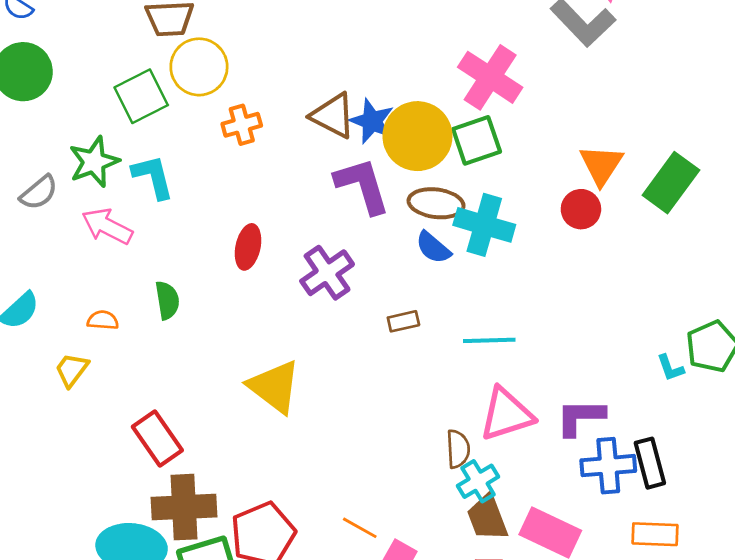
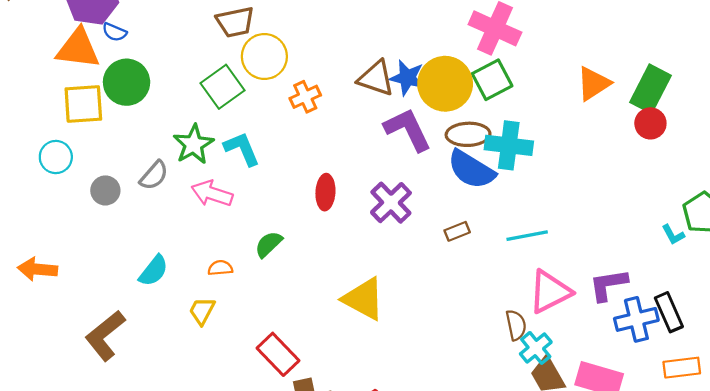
orange triangle: (601, 165) -> (593, 84), turned 33
red circle: (581, 209) -> (650, 123), moved
blue semicircle: (433, 248) -> (471, 170), size x1.6
green semicircle: (167, 300) -> (269, 244), turned -116

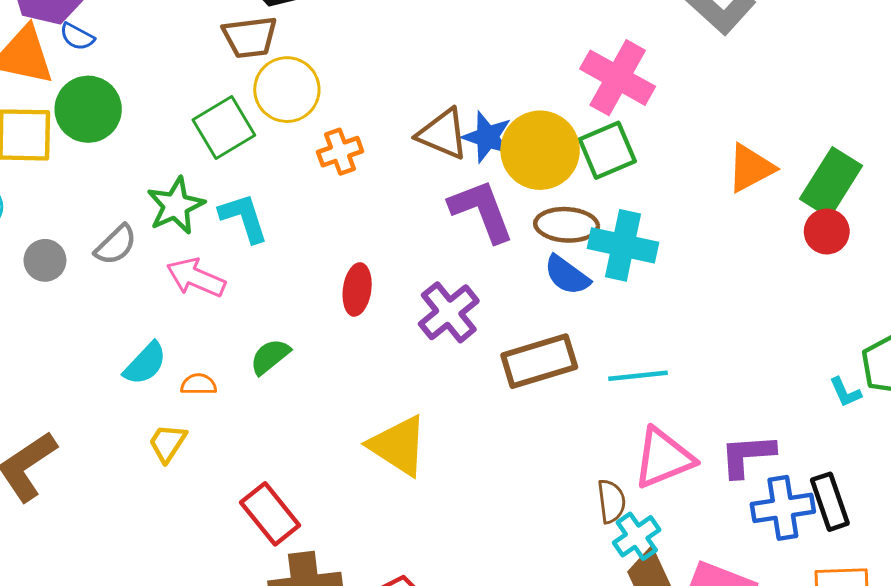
blue semicircle: (471, 170) -> (567, 275), size x0.7
brown rectangle: (457, 231) -> (539, 361), size x2.0
cyan semicircle: (154, 271) -> (145, 364), moved

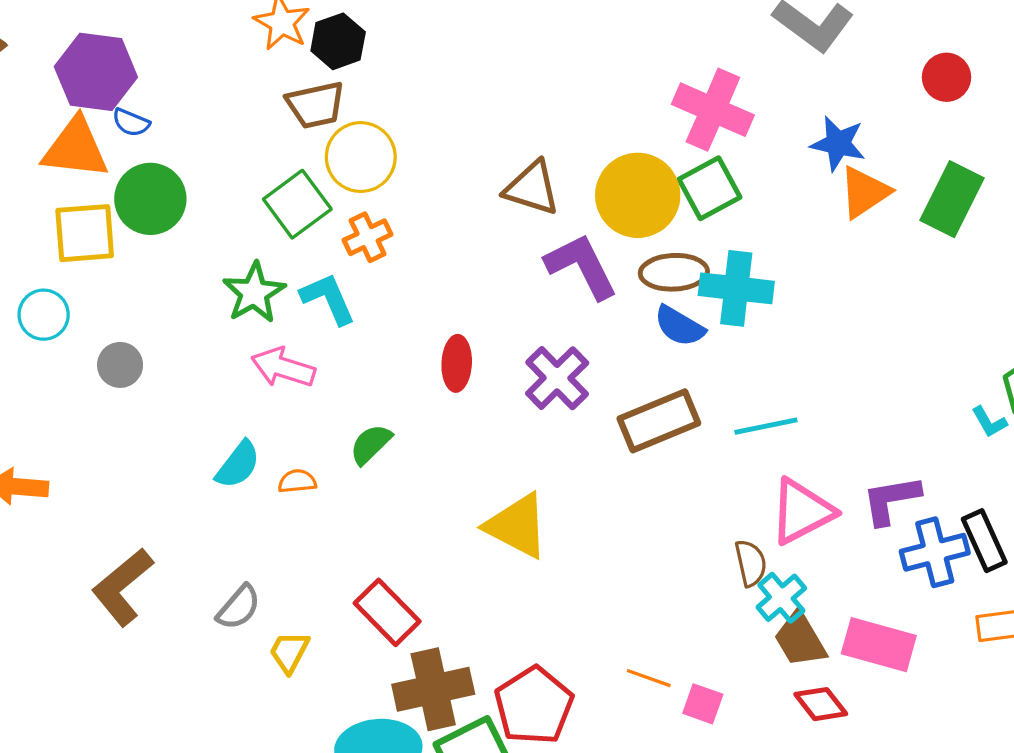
blue star: (487, 137) -> (838, 144), moved
orange cross: (340, 152) -> (368, 237), moved
red circle: (827, 232) -> (947, 77), moved
gray semicircle: (116, 245) -> (239, 607), moved
yellow trapezoid: (167, 443) -> (289, 652), moved

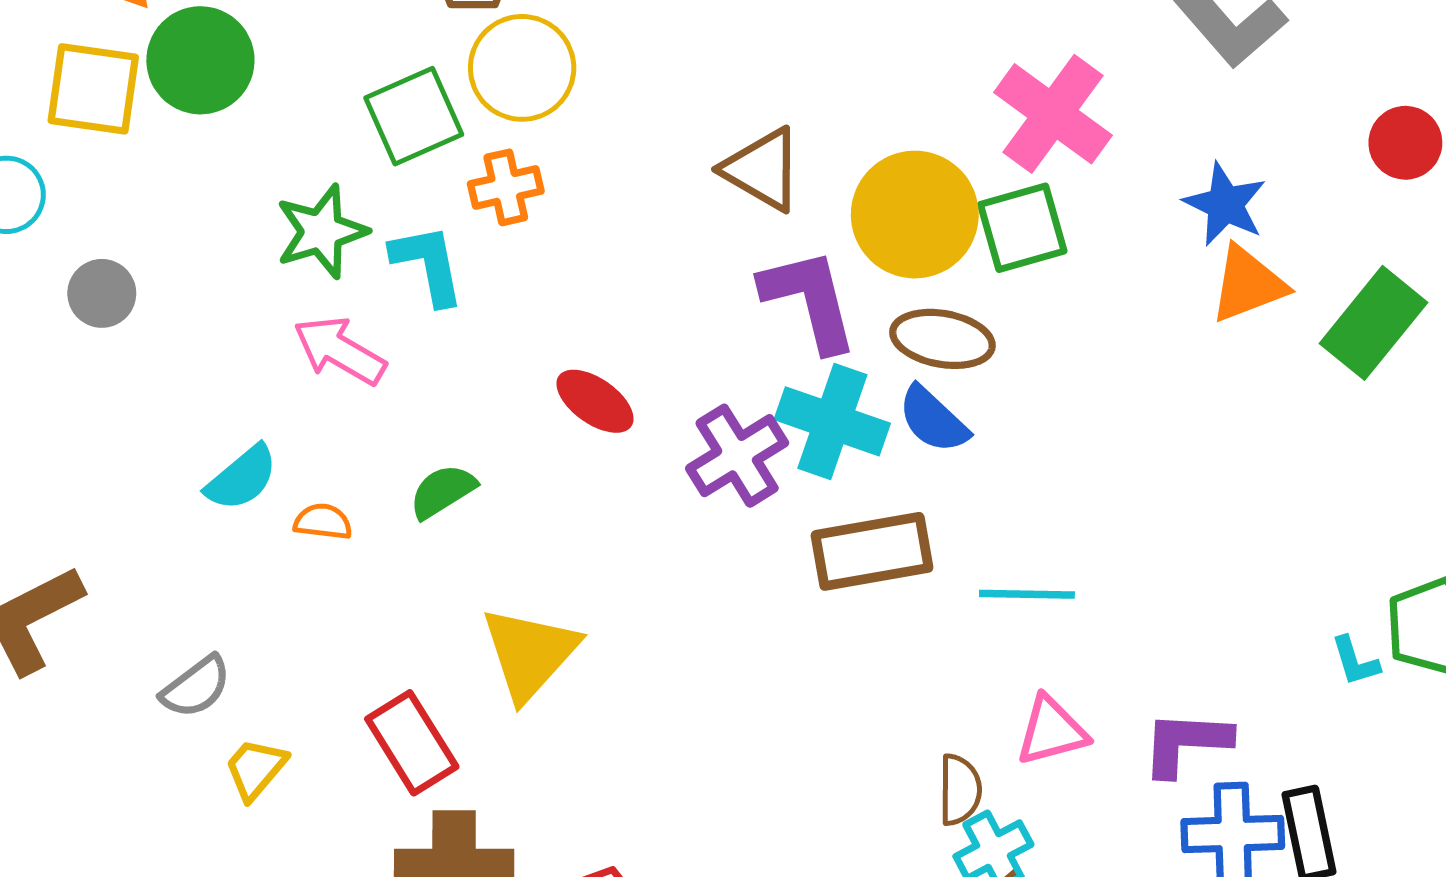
cyan cross: (736, 288) -> (832, 421), moved
red ellipse: (457, 363) -> (595, 401), turned -70
pink triangle: (802, 511) -> (1052, 731), size x0.7
yellow triangle: (517, 526) -> (530, 653), moved, turned 32

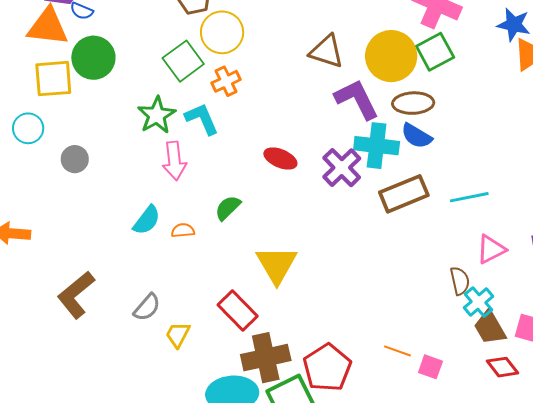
pink arrow: (340, 351) -> (174, 161), turned -114

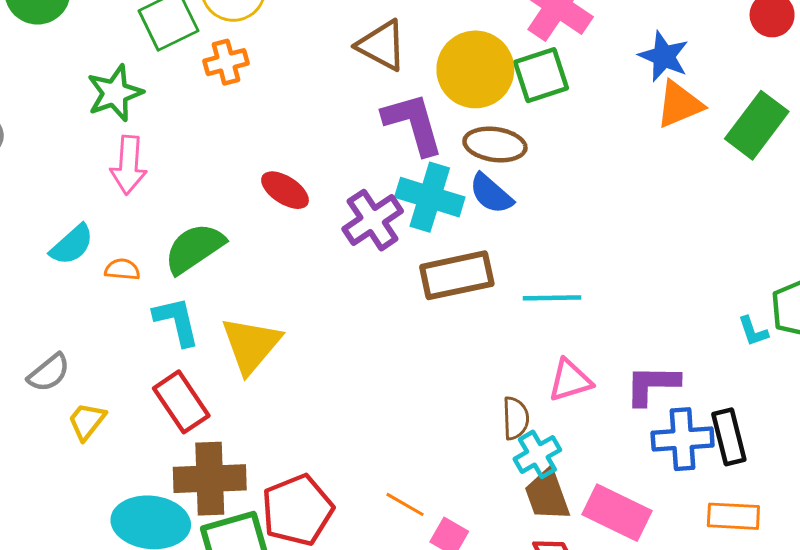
cyan L-shape: (202, 119) -> (177, 321), moved
green semicircle: (228, 208) -> (194, 248), size x1.5

